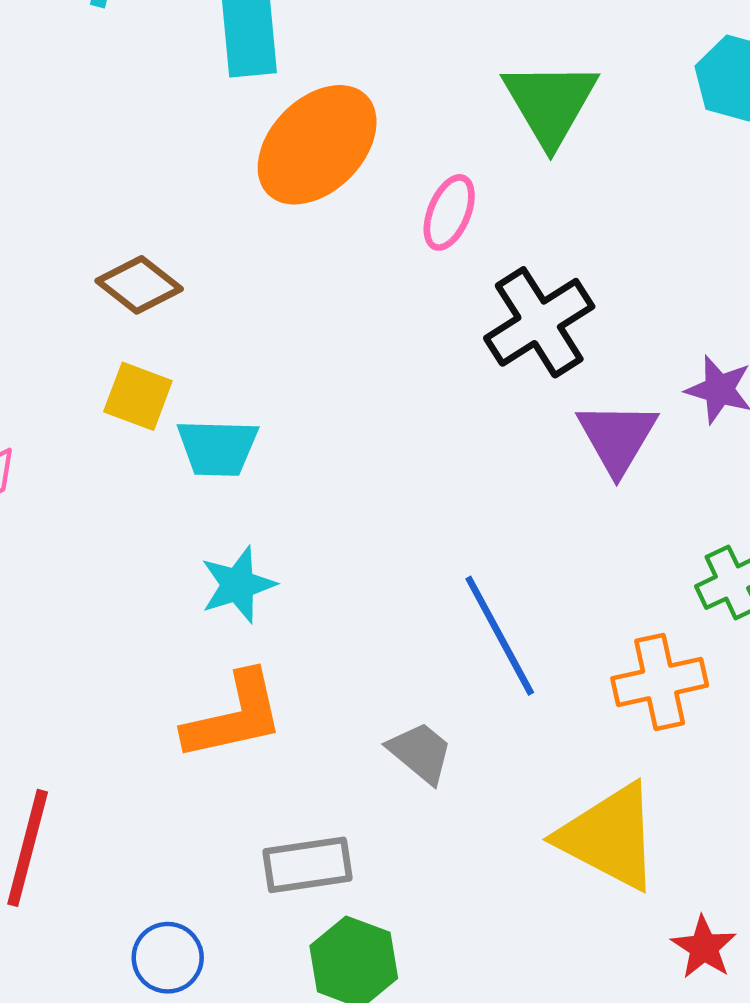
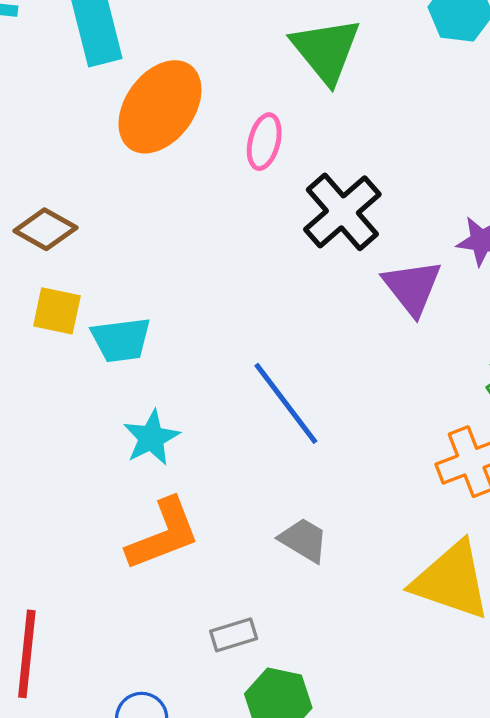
blue line: (500, 636) -> (286, 403), moved
gray rectangle: (307, 865) -> (234, 635), size x0.7

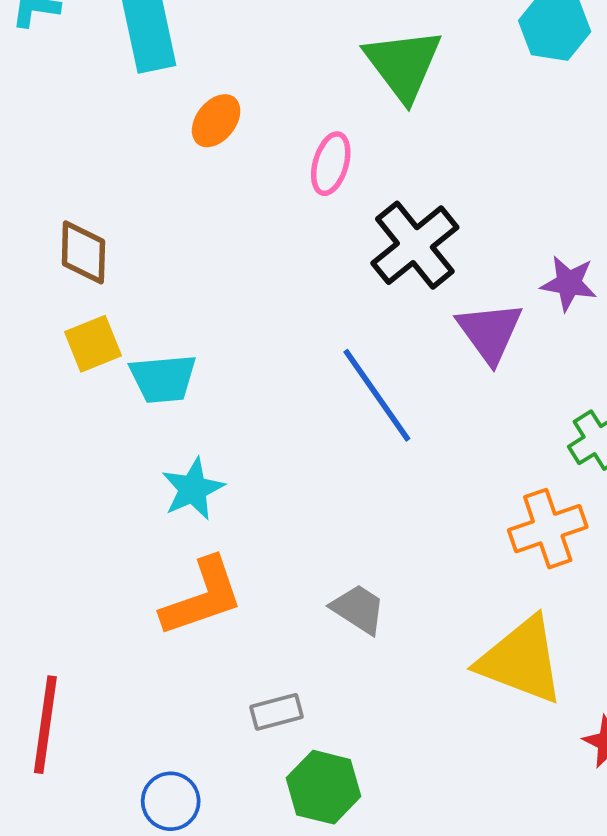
orange ellipse: (160, 107) -> (216, 121), size x0.5
brown diamond: (45, 229) -> (83, 252), turned 60
yellow square: (57, 311) -> (93, 344), turned -36
blue line: (286, 403) -> (377, 395), moved

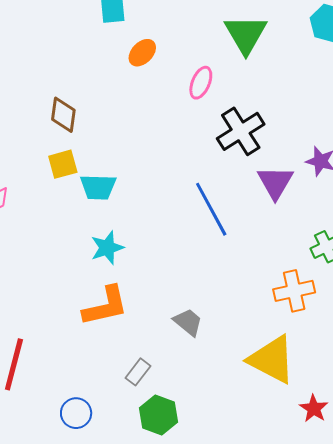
gray rectangle: (276, 712) -> (138, 372), turned -44

